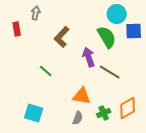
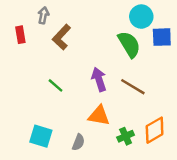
brown L-shape: (62, 37) -> (61, 37), moved
purple arrow: (89, 57) -> (99, 79), moved
gray semicircle: (78, 118) -> (78, 142), moved

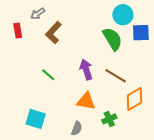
gray arrow: (43, 15) -> (38, 14), turned -136
orange diamond: (155, 130) -> (135, 99), moved
gray semicircle: (78, 142) -> (77, 128), moved

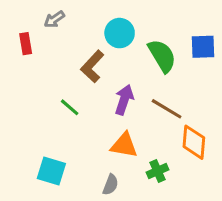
cyan circle: (123, 15) -> (120, 33), moved
brown L-shape: (53, 33) -> (92, 66), moved
purple arrow: (86, 69) -> (124, 100), turned 36
orange diamond: (135, 99) -> (194, 142), turned -55

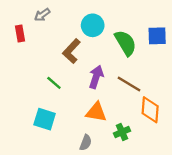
cyan square: (51, 171) -> (45, 119), moved

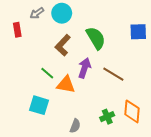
cyan circle: (93, 25) -> (62, 13), moved
green semicircle: (125, 43) -> (96, 38), moved
orange diamond: (150, 110) -> (132, 111), moved
orange triangle: (96, 112) -> (66, 85), moved

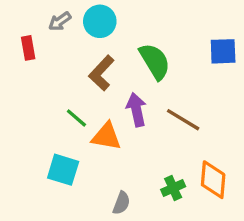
purple arrow: (84, 68) -> (136, 110), turned -30

